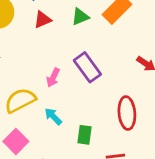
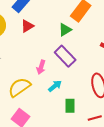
green triangle: (80, 17) -> (65, 30), moved
cyan arrow: (53, 116) -> (55, 86), moved, turned 104

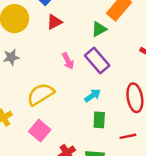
pink arrow: (41, 67) -> (68, 61), moved, turned -48
cyan arrow: (55, 86) -> (93, 96), moved

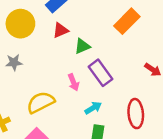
green triangle: (99, 29) -> (82, 46), moved
pink arrow: (68, 61) -> (74, 82), moved

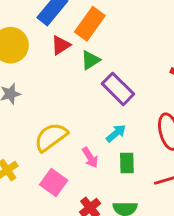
orange rectangle: (127, 21) -> (90, 24), moved
pink arrow: (74, 82) -> (90, 158), moved

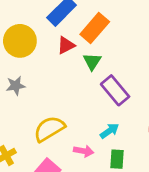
green triangle: (90, 60) -> (92, 62), turned -30
pink arrow: (90, 158) -> (84, 151), turned -54

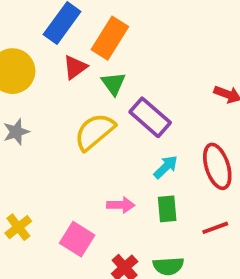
yellow semicircle: (49, 129) -> (95, 132), moved
cyan arrow: (109, 131) -> (166, 167), moved

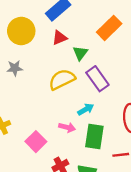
orange rectangle: (110, 38) -> (109, 28), moved
cyan arrow: (166, 167) -> (86, 109), moved
green rectangle: (167, 209) -> (94, 136), size x1.5

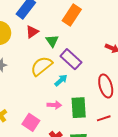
cyan arrow: (86, 109) -> (61, 80), moved

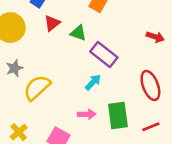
green triangle: (52, 41) -> (78, 33), turned -32
yellow semicircle: (41, 66) -> (37, 88), moved

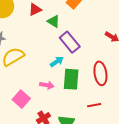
green rectangle: (118, 115) -> (71, 79), moved

